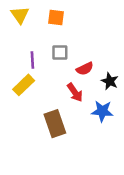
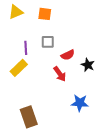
yellow triangle: (20, 15) -> (16, 12), turned 42
blue star: (102, 111) -> (80, 103), moved
brown rectangle: (55, 124) -> (29, 117), moved

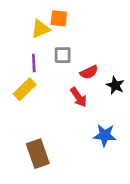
yellow triangle: (16, 12) -> (40, 29), moved

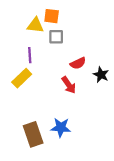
yellow triangle: (40, 29) -> (35, 25), turned 30
gray square: (63, 55) -> (56, 37), moved
blue star: (105, 135) -> (61, 128), moved

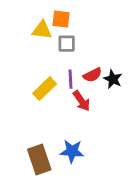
purple line: (30, 55) -> (71, 79), moved
black star: (101, 75) -> (113, 79), moved
yellow rectangle: (22, 78) -> (45, 89), moved

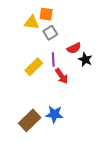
gray square: (67, 44) -> (50, 33), turned -32
red semicircle: (92, 75) -> (74, 48), moved
brown rectangle: (39, 159) -> (30, 120), turned 65

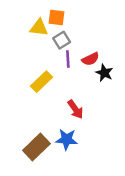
purple line: (53, 60) -> (68, 59), moved
red arrow: (62, 76) -> (75, 109), moved

